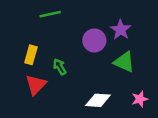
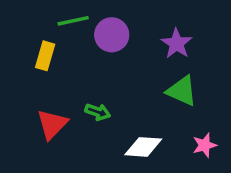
purple circle: (94, 40) -> (112, 35), moved
yellow rectangle: (31, 55) -> (45, 56), moved
green arrow: (60, 67) -> (98, 112), moved, turned 140

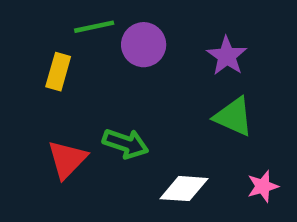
green arrow: (98, 112) -> (126, 144), size x1.4

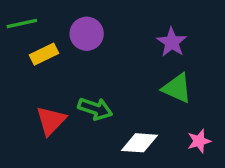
green line: (94, 27) -> (22, 24), moved
purple circle: (144, 45) -> (87, 34), moved
yellow rectangle: (58, 72) -> (44, 54), turned 48

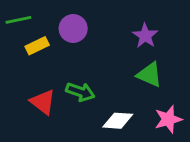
red triangle: (51, 121) -> (43, 102), turned -36
pink star: (199, 141) -> (168, 119), size x1.4

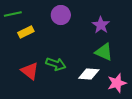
purple circle: (73, 28) -> (61, 15), moved
white diamond: (118, 121) -> (89, 74), moved

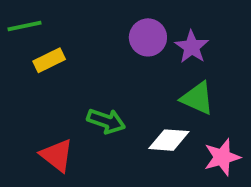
purple circle: (61, 15) -> (148, 37), moved
red triangle: (30, 71) -> (57, 155), moved

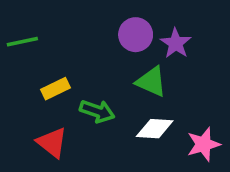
green line: (24, 26) -> (22, 42), moved
yellow rectangle: (49, 60) -> (55, 89), moved
green triangle: (197, 98) -> (151, 82), moved

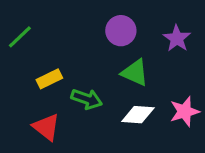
green line: (22, 42) -> (20, 37), turned -32
purple star: (176, 43) -> (177, 38), moved
pink star: (203, 144) -> (185, 111), moved

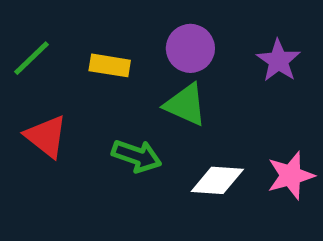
green triangle: (135, 73) -> (186, 105), moved
yellow rectangle: (49, 79) -> (110, 65), moved, turned 35
red triangle: (46, 127) -> (46, 136), moved

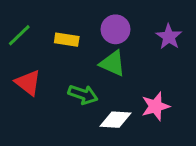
pink star: (291, 176) -> (155, 106), moved
white diamond: (217, 180) -> (116, 120), moved

